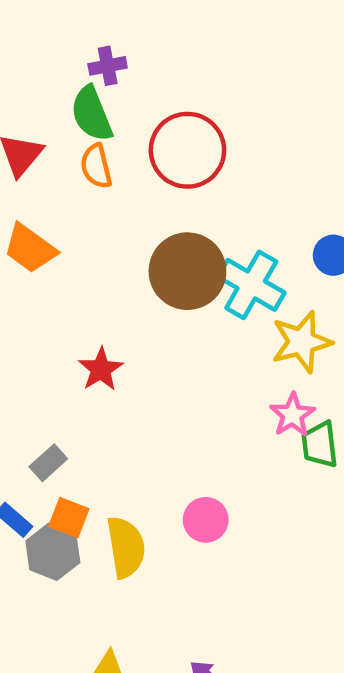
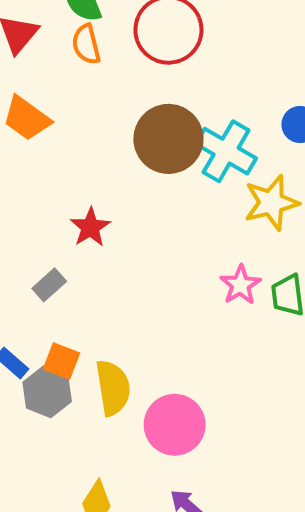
pink star: (292, 415) -> (240, 285), moved
gray rectangle: (48, 463) -> (49, 285), moved
pink circle: (206, 520) -> (175, 425), moved, size x1.5

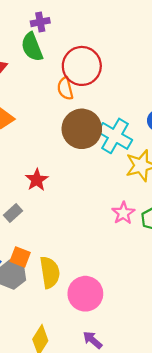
orange semicircle: (86, 44) -> (65, 88), moved

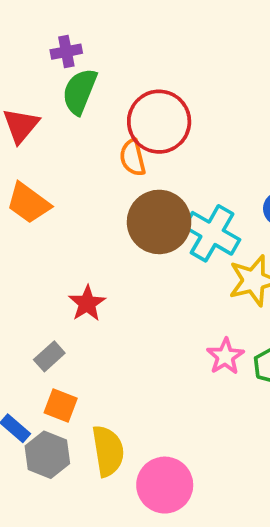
purple cross: (40, 22) -> (66, 52), moved
green semicircle: (32, 47) -> (80, 91), turned 44
orange square: (20, 257) -> (61, 406), moved

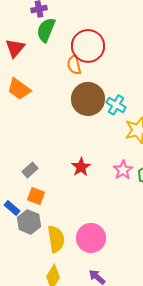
cyan cross: (212, 233) -> (116, 105), size x0.7
red star: (87, 303) -> (81, 167), moved
yellow semicircle: (108, 451) -> (56, 239), moved

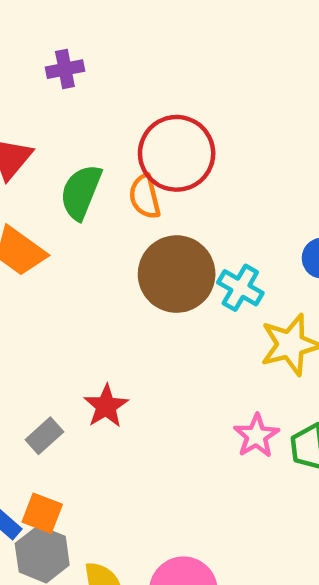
green semicircle: (46, 30) -> (81, 192), moved
red star: (81, 167) -> (106, 406), moved
orange square: (36, 196) -> (42, 513), moved

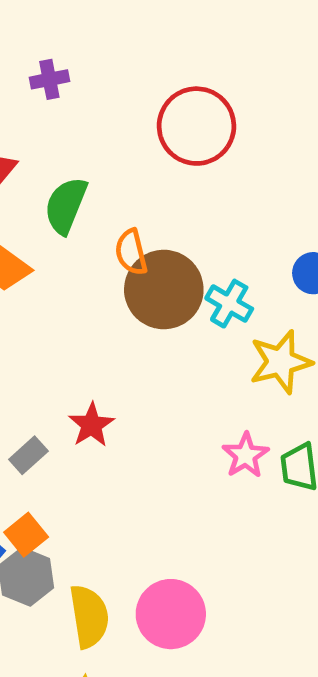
red circle: (177, 153) -> (196, 126), moved
orange semicircle: (145, 197) -> (131, 252), moved
orange square: (42, 513) -> (26, 535), turned 30

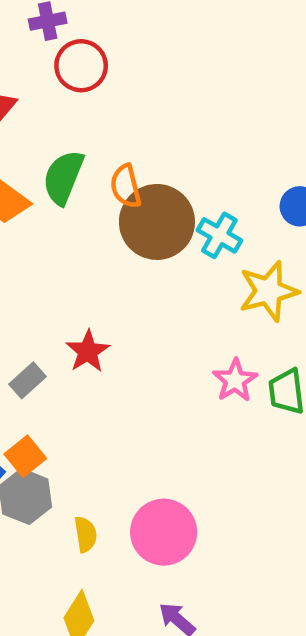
red circle: (196, 126) -> (81, 66), moved, size x0.7
green semicircle: (66, 205) -> (63, 177), moved
yellow semicircle: (89, 616) -> (86, 534), size x0.6

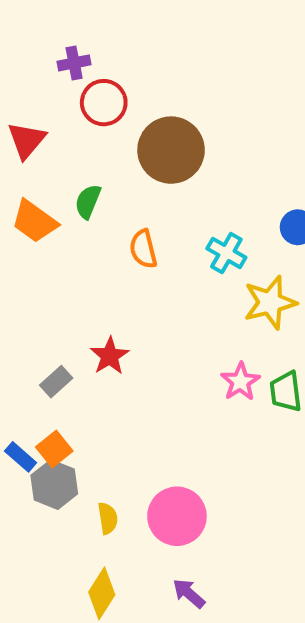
green semicircle: (63, 177) -> (88, 202), size x0.7
orange semicircle: (126, 186) -> (143, 249), moved
brown circle: (157, 222) -> (171, 150), moved

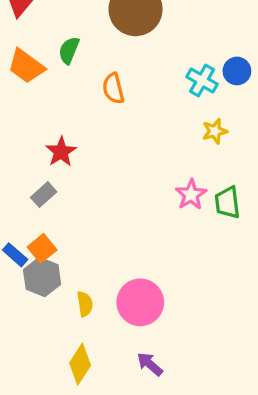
cyan cross: (226, 253) -> (202, 81), moved
yellow star: (270, 302) -> (215, 131), size x0.6
red star: (110, 356) -> (61, 152), moved

